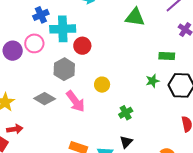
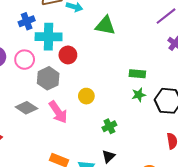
green triangle: (135, 17) -> (105, 26), moved
pink circle: (34, 43) -> (25, 60), moved
green rectangle: (167, 56) -> (137, 74), moved

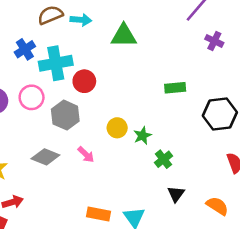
green star: (139, 95) -> (142, 136), moved
pink arrow: (58, 112) -> (86, 155), size x0.6
green cross: (109, 126) -> (164, 159), moved
black triangle: (108, 156) -> (176, 194), moved

